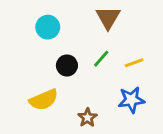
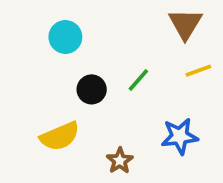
brown triangle: (108, 18) -> (185, 24), moved
yellow line: (134, 63) -> (198, 71), moved

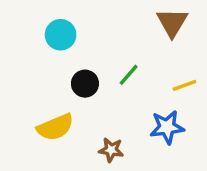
yellow line: (198, 71) -> (184, 85), moved
brown star: (120, 161) -> (111, 150), turned -30

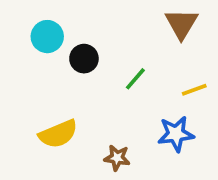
cyan circle: (61, 35) -> (47, 37), moved
black circle: (85, 84) -> (84, 59), moved

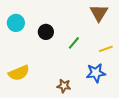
cyan circle: (47, 37) -> (16, 23), moved
yellow semicircle: (58, 134) -> (19, 73), moved

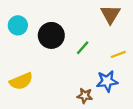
black circle: (46, 32) -> (51, 35), size x1.5
brown star: (64, 86) -> (85, 96), moved

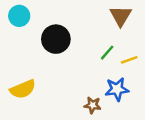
cyan circle: (18, 25) -> (19, 16), moved
green line: (83, 48) -> (107, 53), moved

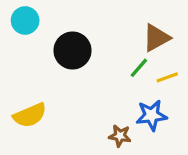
brown triangle: (121, 16) -> (156, 38), moved, turned 30

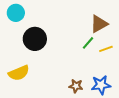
black circle: (72, 50) -> (35, 39), moved
blue star: (151, 115) -> (101, 85), moved

